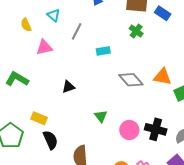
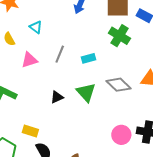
gray line: (77, 31) -> (60, 54), moved
green cross: (136, 31) -> (119, 36), size x1.5
green triangle: (101, 116) -> (86, 92), moved, size x1.5

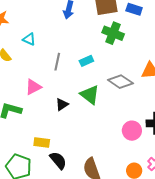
pink triangle: (29, 60) -> (33, 87), moved

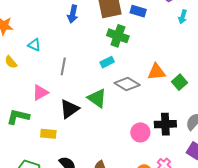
cyan rectangle: (86, 61) -> (107, 62), moved
black triangle: (62, 104) -> (69, 109), size x1.5
yellow rectangle: (42, 142) -> (48, 134), moved

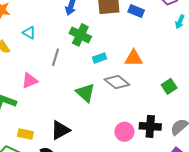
green cross: (118, 36) -> (80, 35), moved
orange triangle: (156, 72) -> (134, 58), moved
black triangle: (69, 109) -> (60, 130), moved
yellow rectangle: (48, 134) -> (25, 134), moved

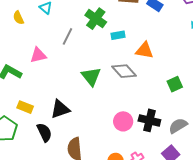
cyan rectangle: (100, 58) -> (118, 35), moved

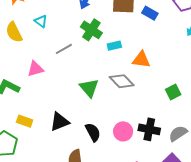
yellow semicircle: (18, 18) -> (14, 32), size x1.5
gray line: (68, 36) -> (64, 49), turned 36
black semicircle: (44, 132) -> (93, 132), moved

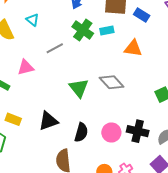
cyan rectangle: (114, 46) -> (107, 30), moved
orange triangle: (141, 60) -> (133, 48), moved
black semicircle: (93, 132) -> (81, 132), turned 42

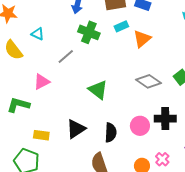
cyan rectangle: (107, 30) -> (121, 26), moved
orange triangle: (133, 48) -> (142, 39), turned -36
gray diamond: (112, 82) -> (148, 81), moved

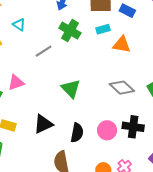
orange triangle: (142, 39) -> (122, 45), turned 42
pink triangle: (42, 82) -> (16, 83), moved

